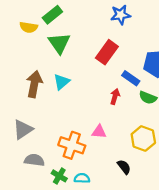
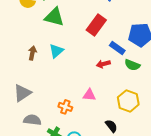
green triangle: (59, 43) -> (54, 17), turned -40
brown arrow: (34, 84) -> (32, 53), size x0.6
red arrow: (115, 96) -> (103, 64), turned -120
orange cross: (72, 145) -> (65, 107), size x0.6

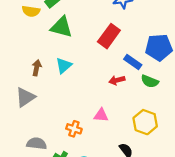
gray triangle: (22, 93) -> (25, 97), moved

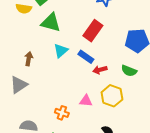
blue rectangle: (133, 62) -> (86, 57), moved
cyan triangle: (64, 65) -> (61, 51), moved
yellow hexagon: (145, 122) -> (112, 96), moved

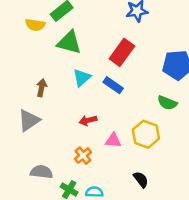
red arrow: (100, 70) -> (88, 120), moved
orange cross: (62, 113) -> (83, 156), turned 32

